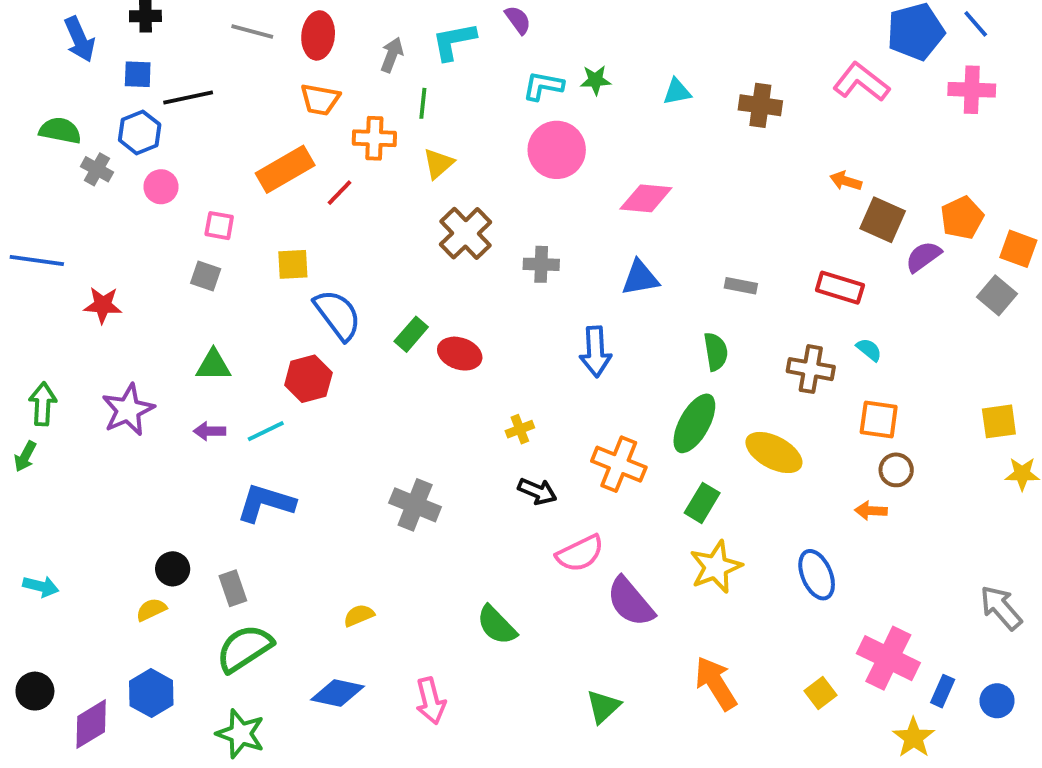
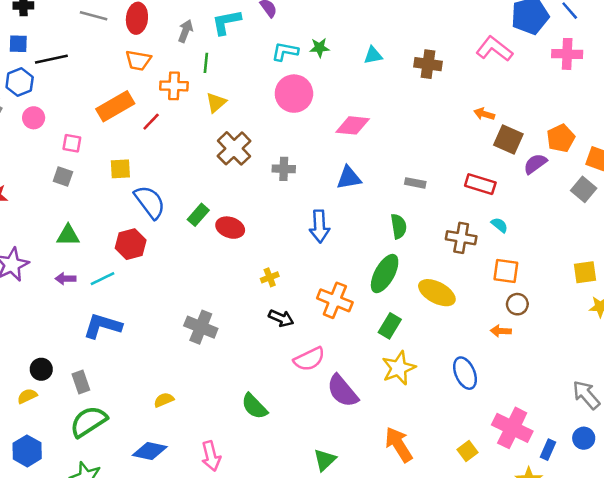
blue circle: (997, 701) -> (584, 438), moved

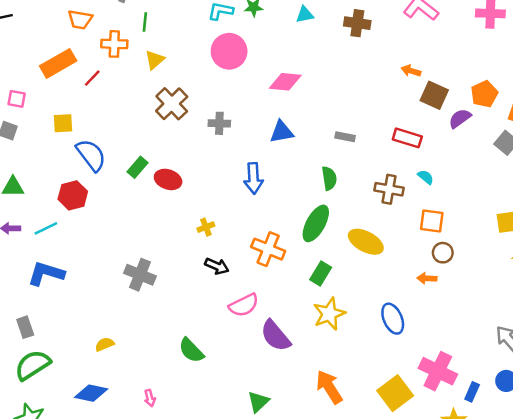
yellow square: (468, 451) -> (395, 393), size x1.8
pink arrow: (211, 456) -> (150, 398), size x0.6

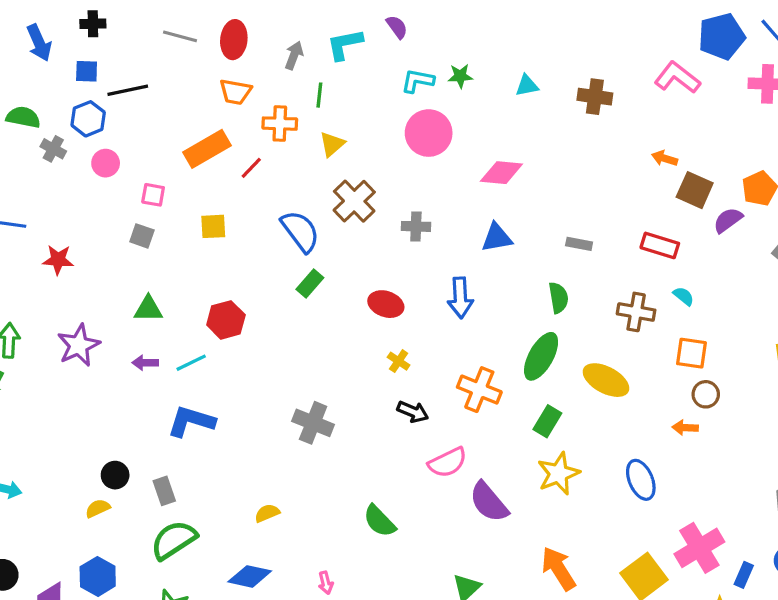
blue semicircle: (91, 155) -> (300, 231), moved
red ellipse: (168, 179) -> (386, 304), moved
yellow cross: (206, 227) -> (399, 361), turned -35
pink cross: (438, 371) -> (699, 548), turned 33

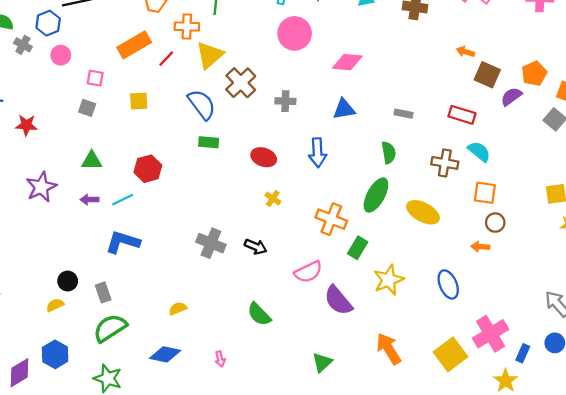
yellow triangle: (332, 144) -> (210, 55), moved, size x1.5
green rectangle: (310, 283) -> (209, 142), turned 54
cyan semicircle: (684, 296) -> (479, 151), size x1.5
black arrow: (413, 412) -> (256, 247), moved
green rectangle: (547, 421) -> (358, 248), moved

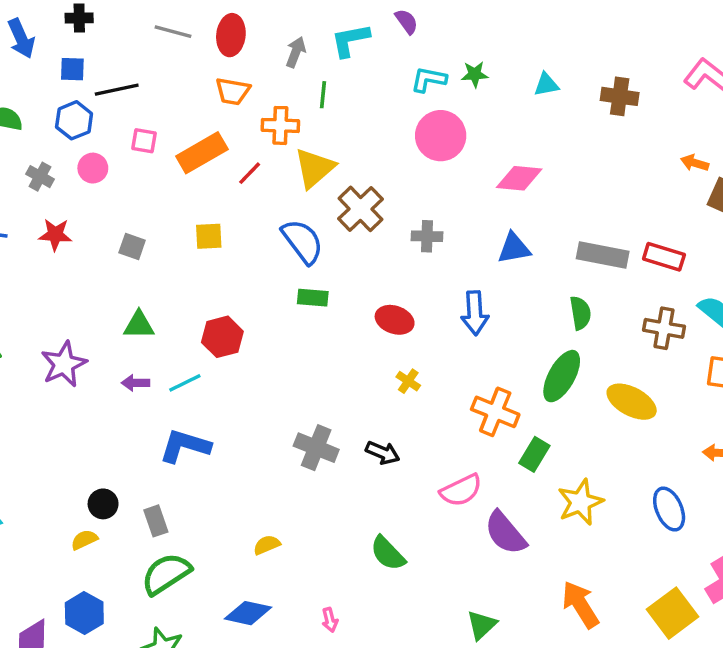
gray cross: (23, 45) -> (40, 177), moved
pink square: (95, 78) -> (144, 141), moved
gray rectangle: (403, 114) -> (603, 255), size x1.8
red rectangle: (462, 115) -> (664, 257), moved
red star: (26, 125) -> (55, 235), moved

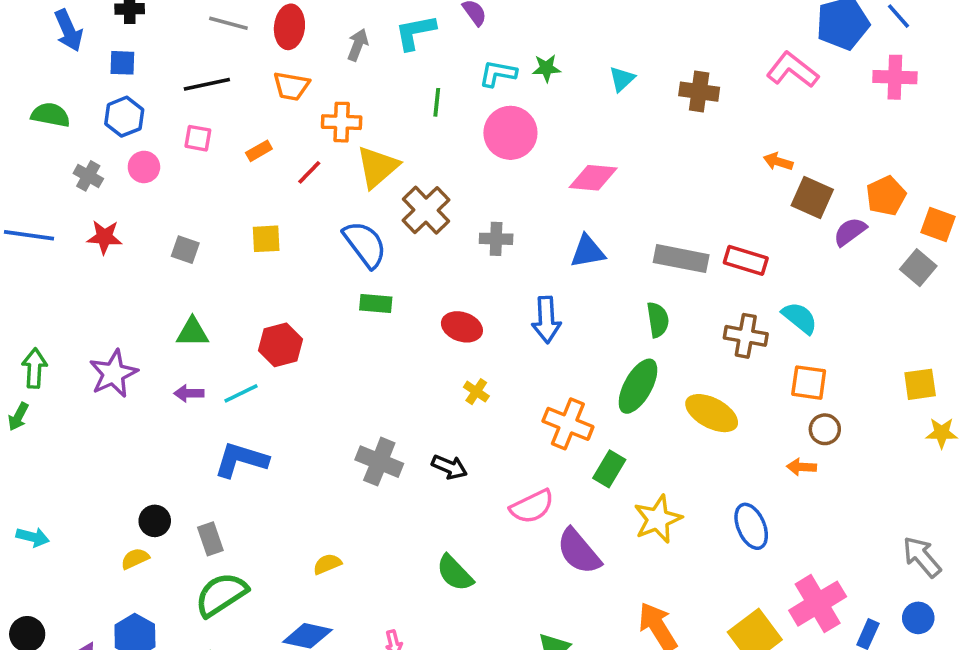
cyan triangle: (546, 85) -> (622, 79), turned -32
black line: (117, 90) -> (207, 84), moved
green line: (323, 95) -> (437, 102), moved
orange rectangle: (202, 153) -> (259, 151), size x0.5

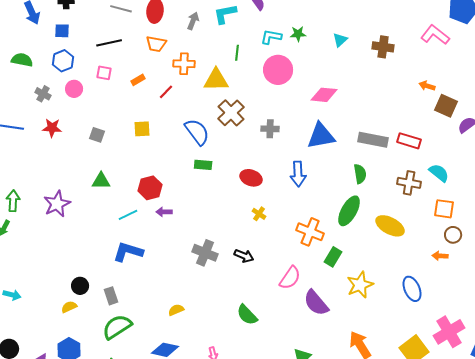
yellow triangle: (377, 167) -> (216, 80), moved, turned 40
blue triangle: (588, 251) -> (321, 136), size x1.4
purple arrow: (189, 393) -> (164, 212), moved
pink semicircle: (532, 507) -> (290, 278), turned -30

